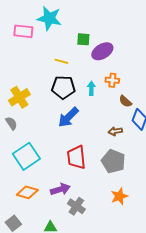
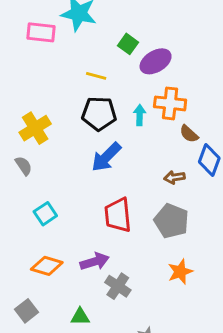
green square: (83, 39) -> (128, 44), turned 32
orange cross: (112, 80) -> (170, 103), size x1.5
cyan square: (26, 156) -> (45, 214), size x0.6

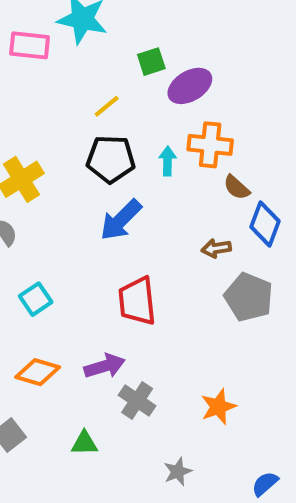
green square: (128, 44) -> (151, 62), turned 36
yellow line: (96, 76) -> (107, 106), turned -54
gray pentagon: (172, 221) -> (249, 297), moved
orange star: (180, 272) -> (218, 407), moved

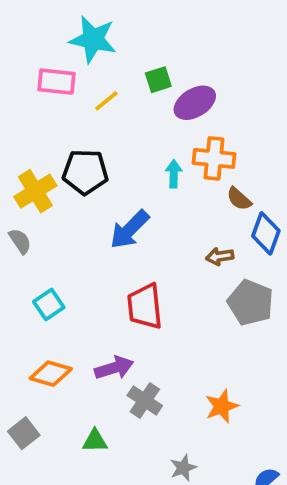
pink rectangle: (30, 45) -> (56, 82), moved
yellow line: (107, 106) -> (106, 101), moved
black pentagon: (111, 159) -> (85, 172), moved

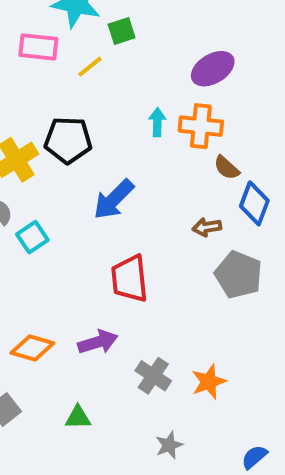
green square: (158, 80) -> (122, 31), moved
purple ellipse: (195, 103) -> (213, 69), moved
cyan arrow: (174, 174) -> (157, 122), moved
cyan square: (49, 304) -> (32, 237), moved
gray cross: (145, 401) -> (153, 376), moved

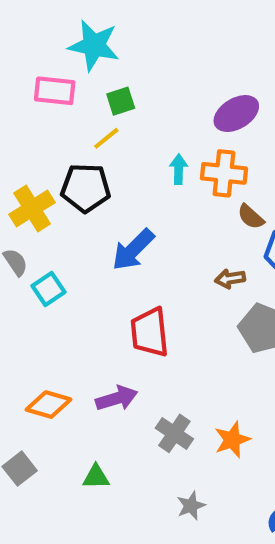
green square: (122, 31) -> (121, 101), moved
yellow line: (90, 67) -> (106, 138), moved

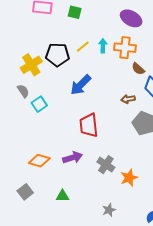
green square: (121, 101) -> (75, 12), turned 32
purple ellipse: (236, 114) -> (131, 18), turned 60
yellow line: (106, 138) -> (83, 47), moved
gray cross: (174, 433) -> (106, 165), moved

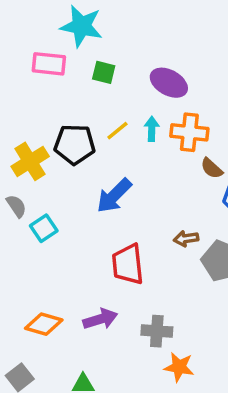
purple ellipse: (131, 18) -> (169, 83), moved
brown arrow: (128, 99) -> (186, 239), moved
gray cross: (106, 165) -> (157, 331), turned -30
orange star: (129, 178) -> (179, 367), moved, turned 30

